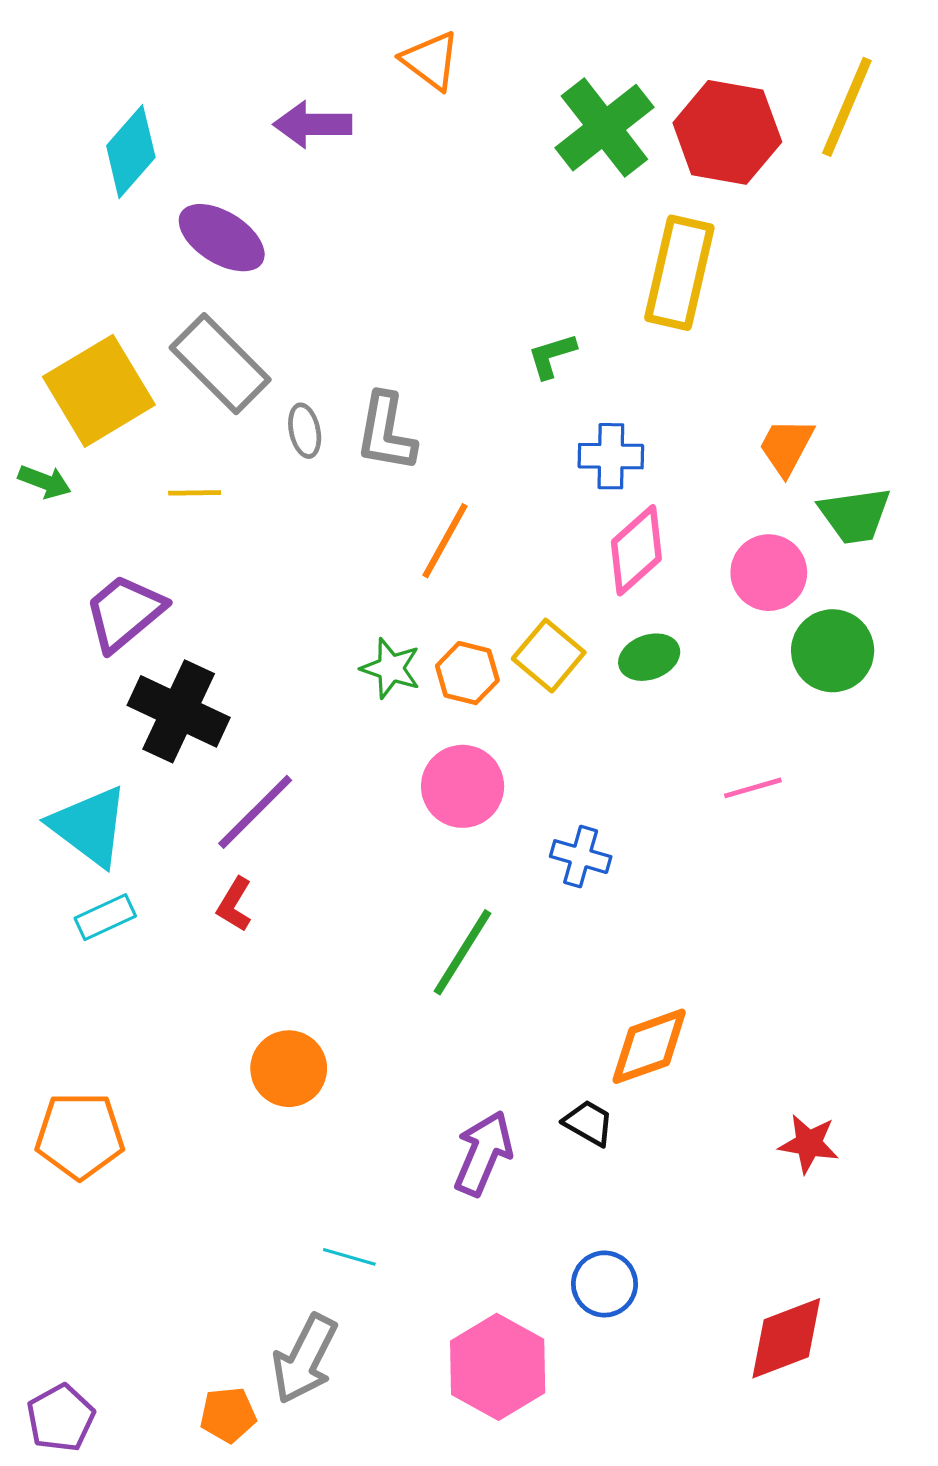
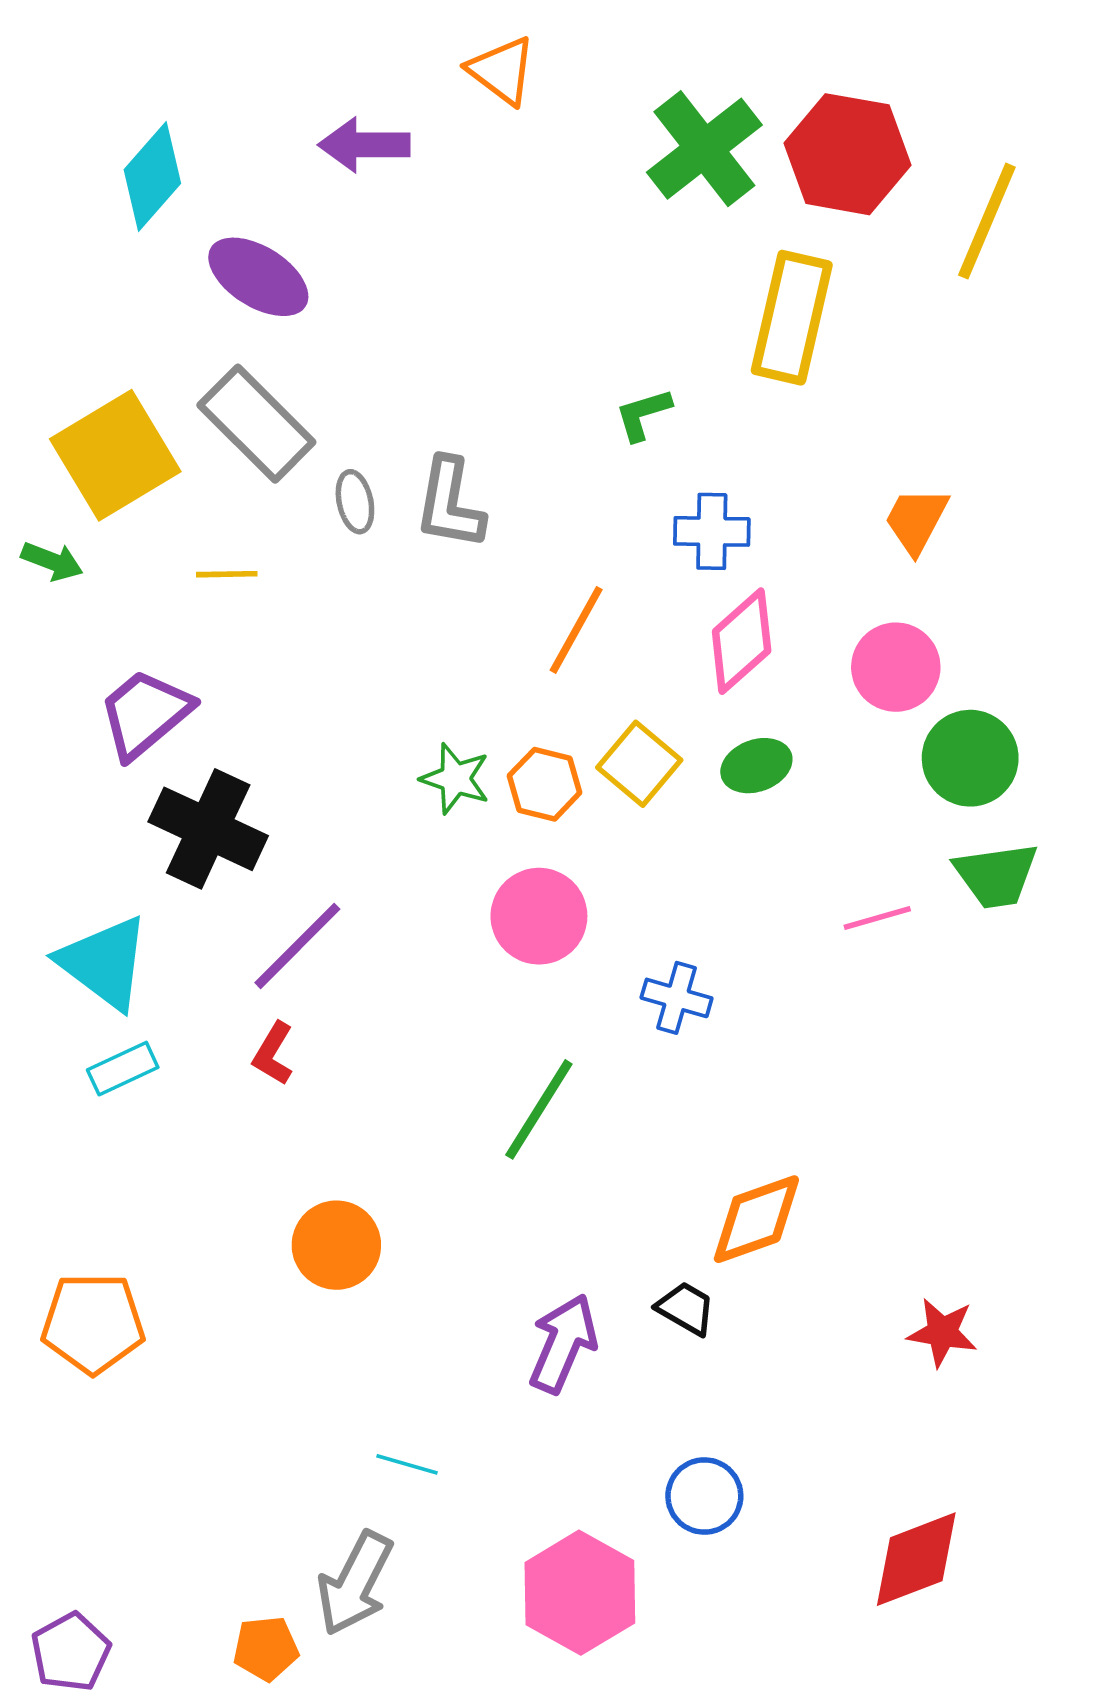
yellow line: (847, 107) -> (987, 221), moved
green trapezoid: (855, 515) -> (996, 875), moved
orange line: (445, 541) -> (576, 630), moved

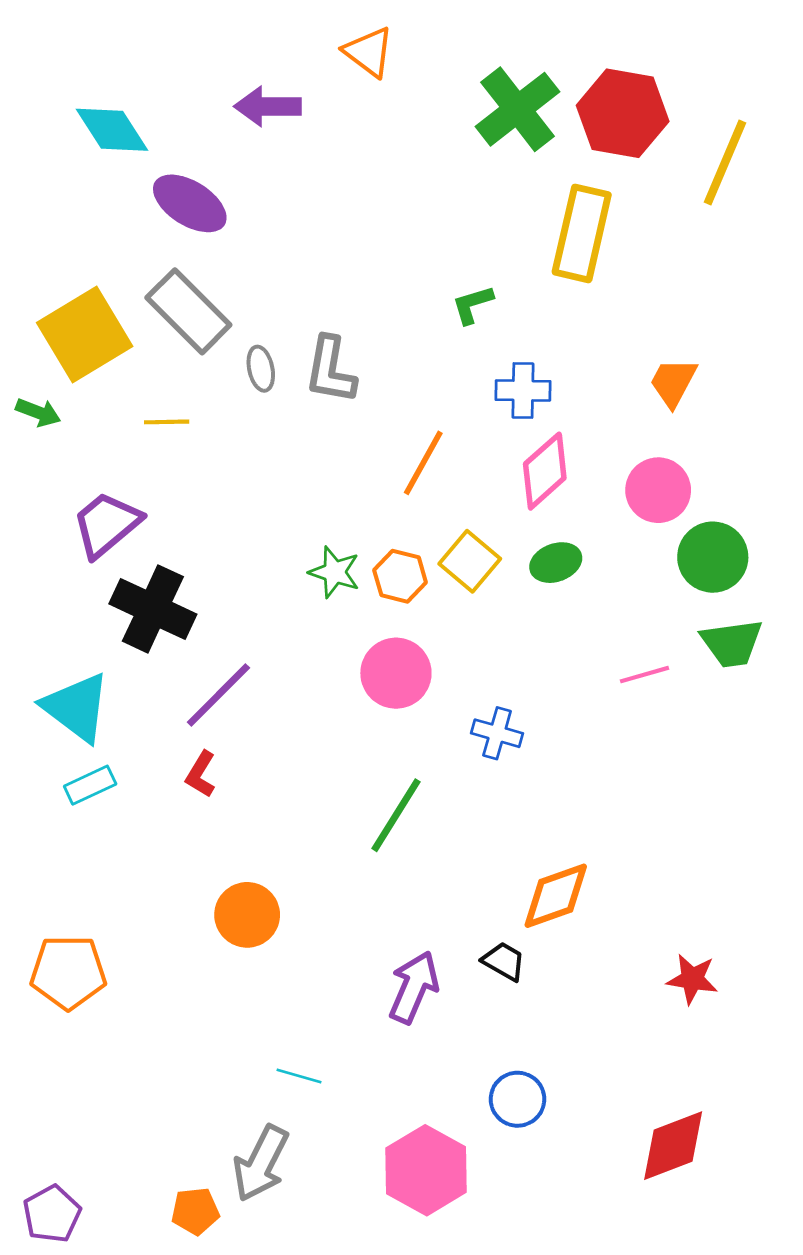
cyan diamond: (152, 176) -> (112, 130), turned -74

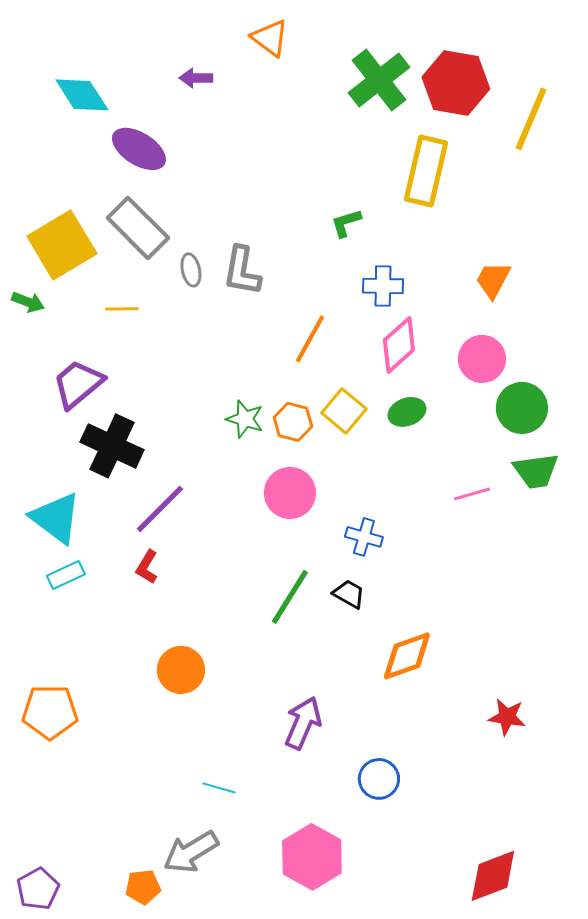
purple arrow: (268, 106) -> (196, 78), size x0.7
black trapezoid: (504, 961) -> (349, 594), moved
blue circle: (517, 1099) -> (379, 779), moved
red diamond: (673, 1146) -> (493, 876), moved
gray arrow: (261, 1163) -> (191, 852), turned 32

